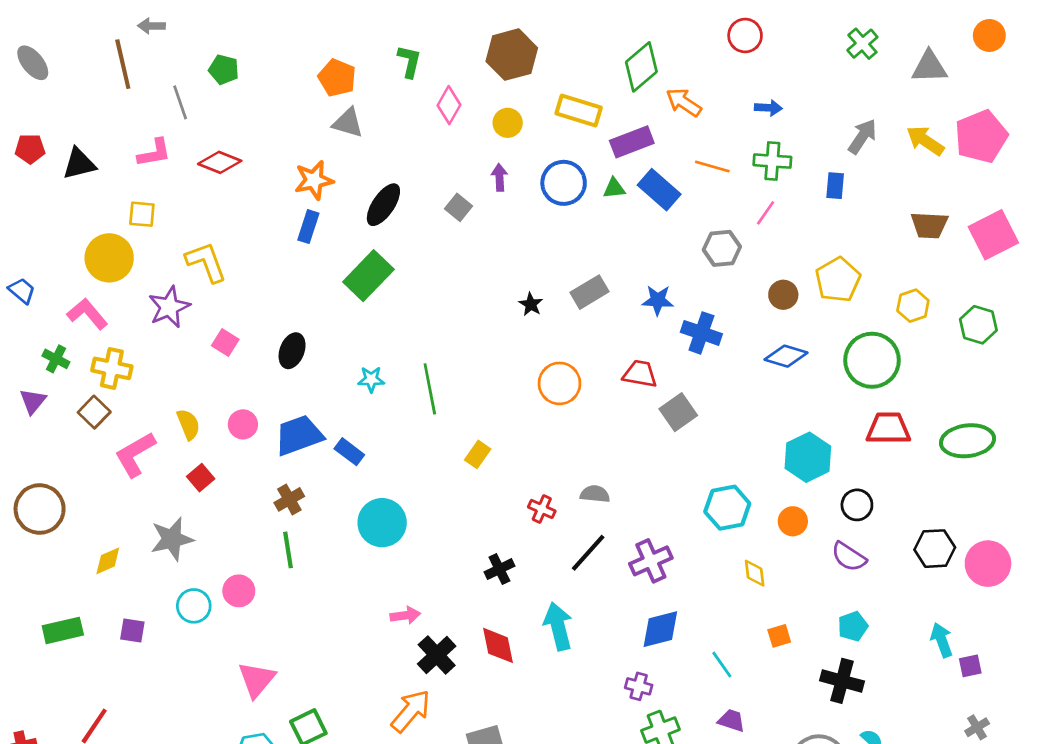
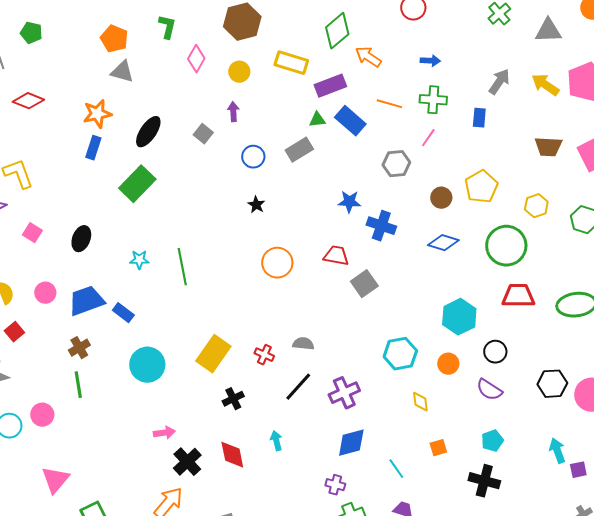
blue circle: (564, 183) -> (253, 157), moved, size x0.7
gray rectangle: (590, 292) -> (299, 150), moved
yellow rectangle: (478, 454) -> (213, 354), moved, size x1.8
cyan arrow: (558, 626) -> (276, 441), size x0.6

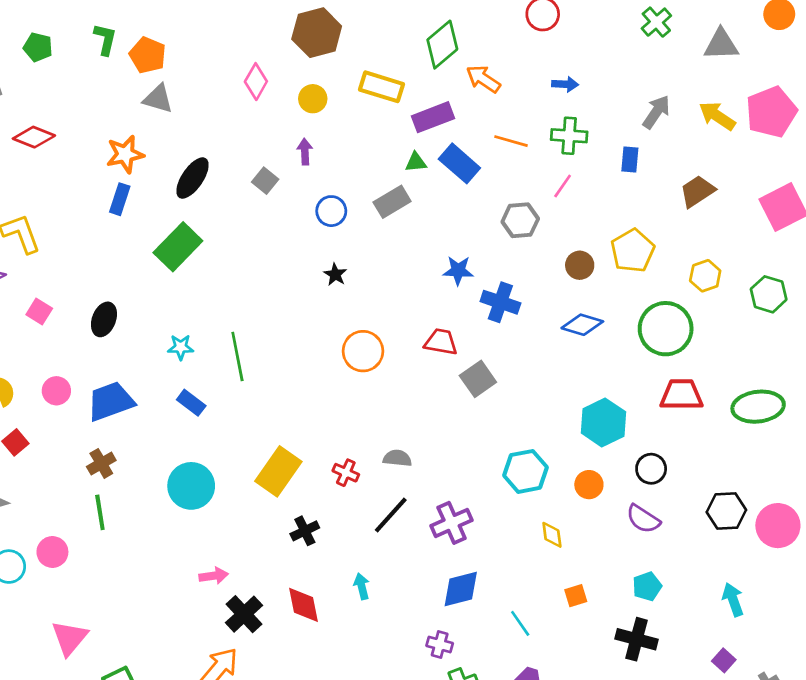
green L-shape: (167, 27) -> (105, 39), moved
brown trapezoid: (548, 147) -> (697, 191), moved, turned 144
blue rectangle: (123, 313) -> (191, 403), moved
purple square: (578, 470) -> (724, 660), moved, turned -36

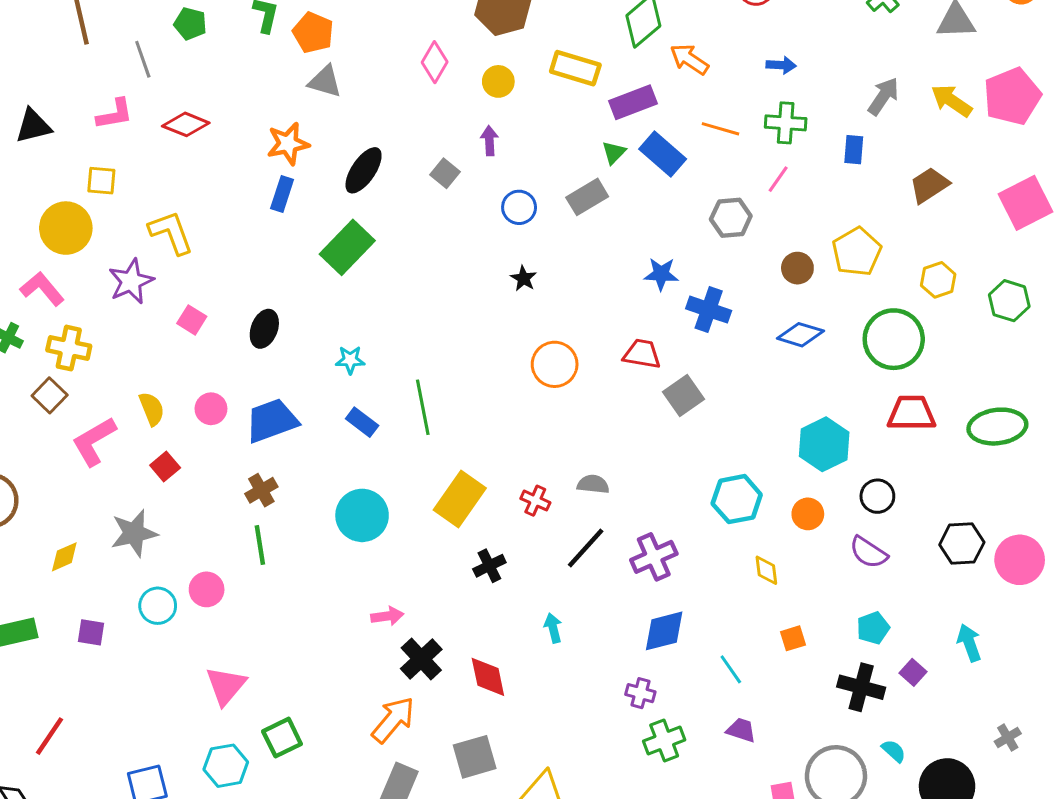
green triangle: (416, 162) -> (614, 153), turned -40
green line: (237, 356) -> (423, 407), moved
red diamond: (304, 605) -> (488, 677), moved
purple square: (724, 660) -> (913, 672), moved

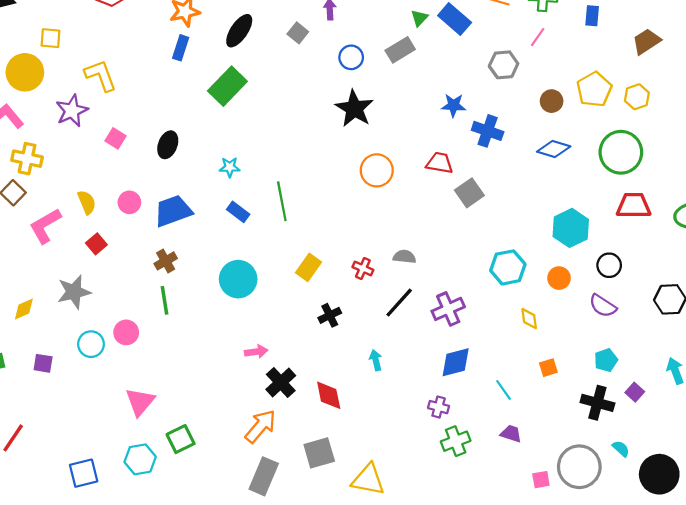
black star: (523, 278) -> (354, 109), size x2.0
yellow hexagon: (938, 280) -> (637, 97), moved
yellow rectangle: (460, 499) -> (308, 267), size x0.7

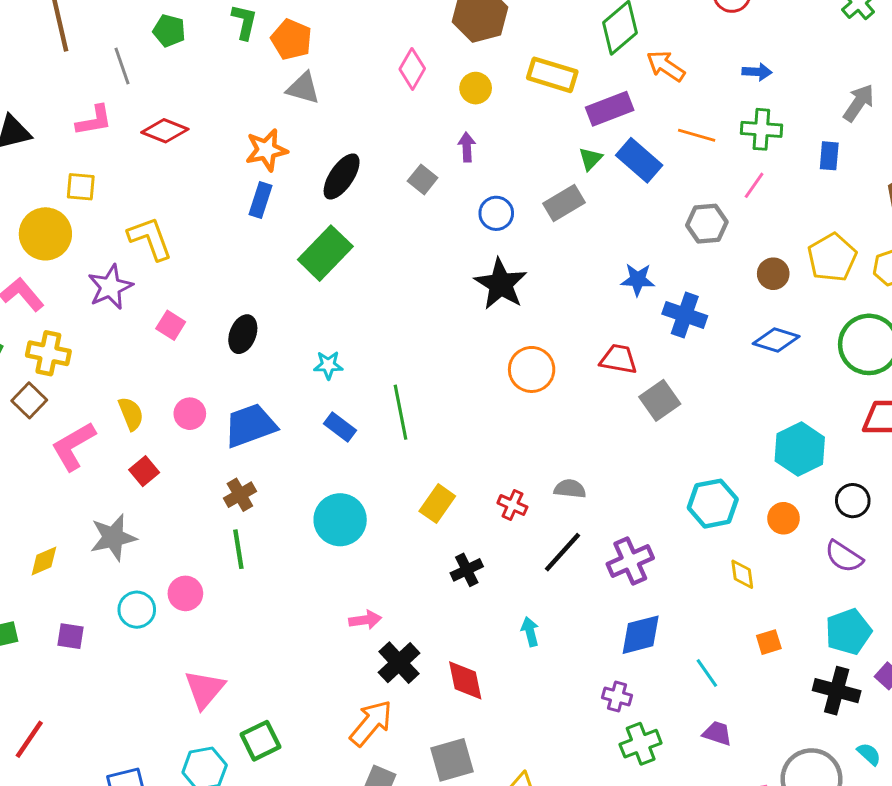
cyan pentagon: (606, 360) -> (848, 632), size x1.4

